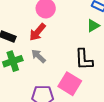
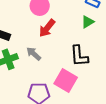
red arrow: (38, 32) -> (47, 28), moved

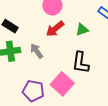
green triangle: (88, 22) -> (82, 30), moved

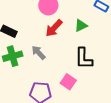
pink square: (62, 84) -> (68, 82), size x0.7

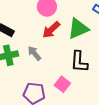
green triangle: (81, 26) -> (78, 29), size x1.6

